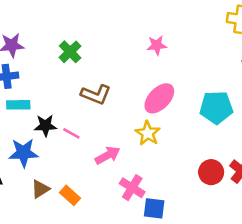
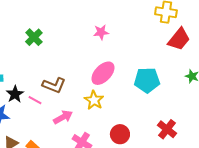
brown L-shape: (96, 94) -> (54, 85), moved
black star: (45, 126) -> (15, 94), turned -30
red circle: (211, 172) -> (120, 134), moved

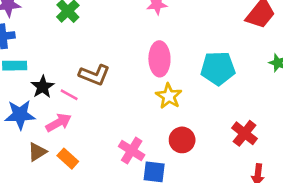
pink ellipse: (103, 73) -> (159, 59), turned -45
yellow star: (94, 100) -> (169, 96), moved
pink arrow: (63, 117) -> (59, 123), moved

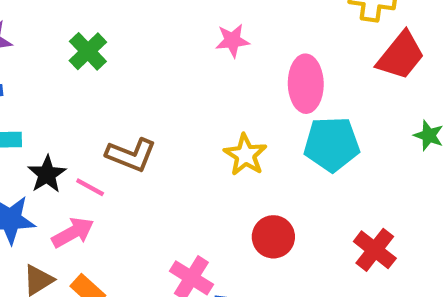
pink ellipse: (159, 59) -> (306, 84), moved
yellow star: (169, 96) -> (245, 155), moved
red circle: (182, 140) -> (273, 237), moved

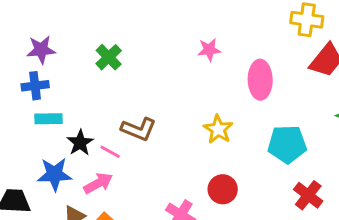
cyan pentagon: (332, 144) -> (287, 144), moved
red circle: (273, 237) -> (223, 189), moved

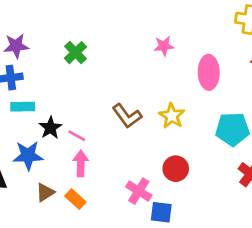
brown L-shape: (139, 129) -> (127, 116), moved, turned 32
pink arrow: (98, 183) -> (81, 163), moved, turned -60

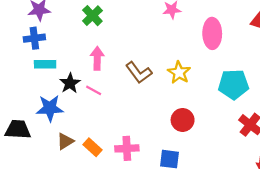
pink arrow: (81, 163) -> (97, 58), moved
pink cross: (139, 191) -> (127, 148), moved, turned -35

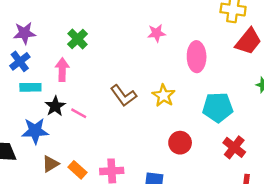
blue cross: (34, 38) -> (20, 61), turned -30
pink arrow: (97, 58) -> (62, 70), moved
red circle: (183, 120) -> (180, 143), moved

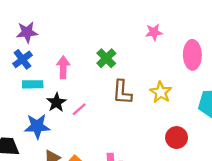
green cross: (78, 39) -> (106, 58), moved
brown L-shape: (123, 96) -> (122, 92), turned 40
pink line: (79, 113) -> (79, 109), turned -70

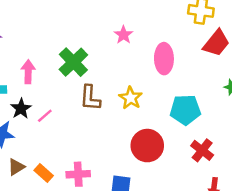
pink star: (154, 32) -> (123, 35), turned -30
green cross: (106, 58) -> (73, 62), size x1.4
red circle: (177, 138) -> (147, 146), size x1.4

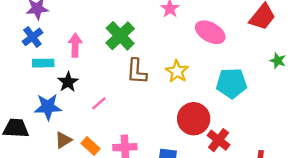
pink ellipse: (164, 59) -> (210, 32), turned -60
pink line: (45, 116) -> (99, 103), moved
red cross: (202, 150) -> (219, 140), moved

